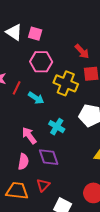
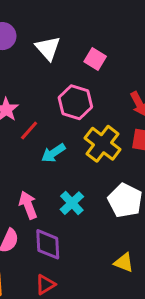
pink square: (35, 34) -> (95, 59), moved
cyan arrow: (36, 98) -> (53, 153), turned 98
red triangle: (43, 185) -> (45, 285), moved

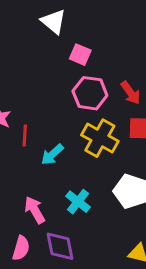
white triangle: (48, 48) -> (54, 22), moved
pink hexagon: (75, 102) -> (90, 93), moved
red line: (29, 130) -> (25, 135), turned -30

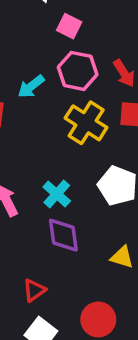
cyan arrow: (52, 154) -> (31, 86), moved
purple diamond: (60, 246) -> (63, 235), moved

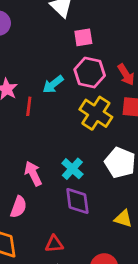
pink square: (69, 26) -> (83, 37), turned -36
red triangle: (34, 290) -> (54, 244), turned 30

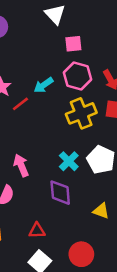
red line: (29, 106) -> (20, 104), turned 42
yellow cross: (96, 113) -> (81, 113), turned 32
cyan cross: (72, 169) -> (69, 161), moved

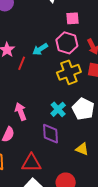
pink square: (73, 44) -> (72, 18), moved
red line: (20, 104) -> (22, 63), turned -32
red triangle: (37, 231) -> (31, 163), size x1.5

